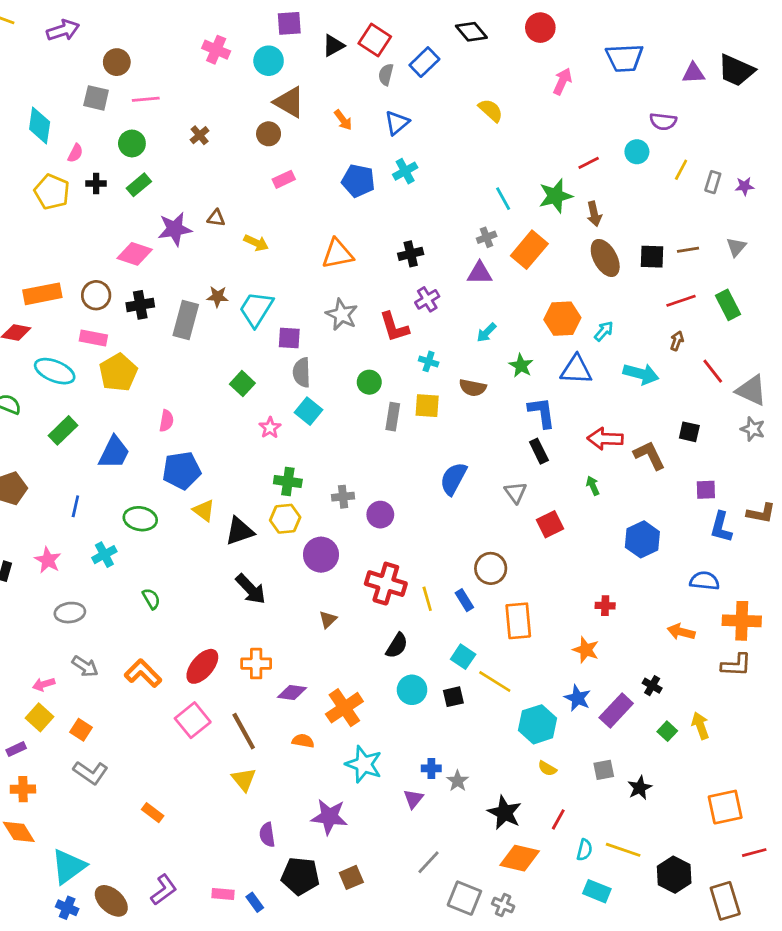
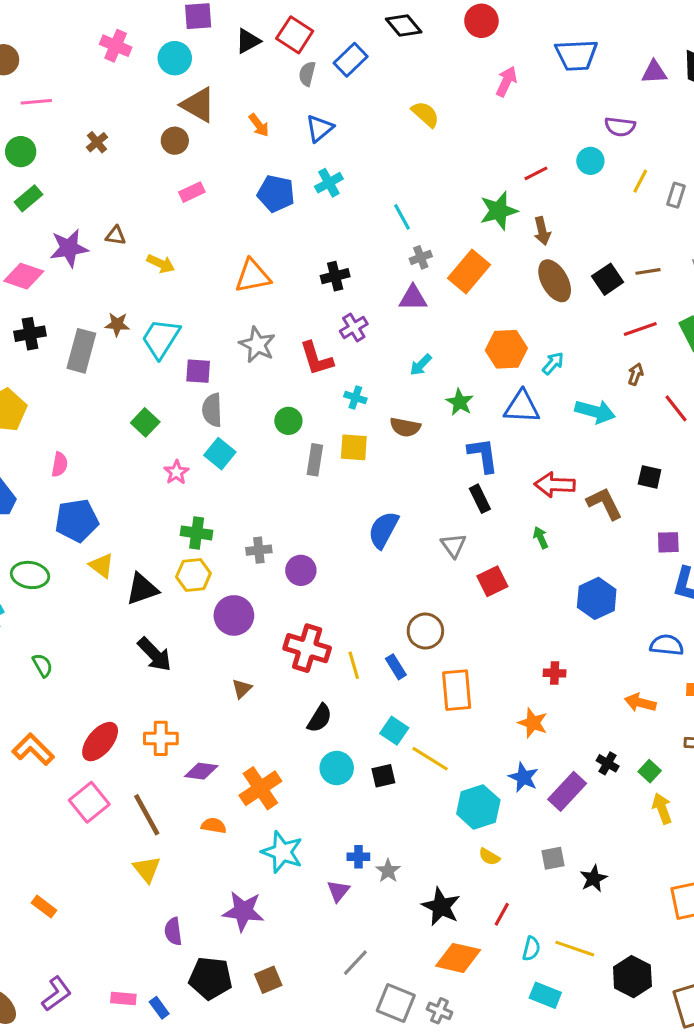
cyan line: (503, 199) -> (402, 217), moved
black square: (652, 257) -> (608, 279), turned -36
green square: (667, 731) -> (650, 771), moved

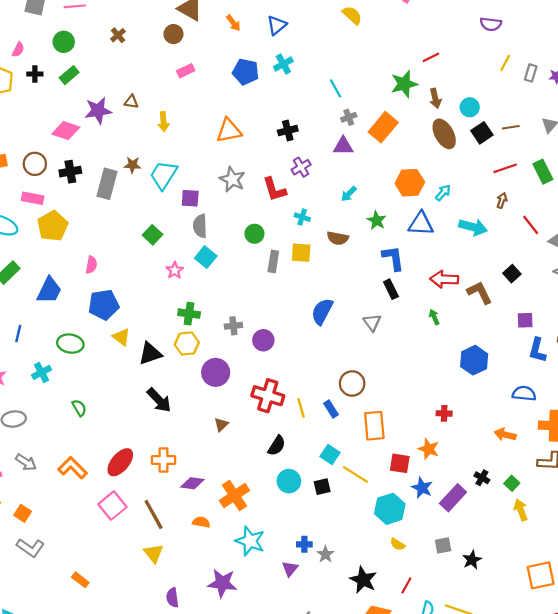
cyan circle: (590, 161) -> (470, 107), moved
yellow arrow: (161, 264) -> (164, 122), turned 60
black square: (650, 477) -> (512, 274), turned 35
red square: (492, 581) -> (400, 463), moved, turned 35

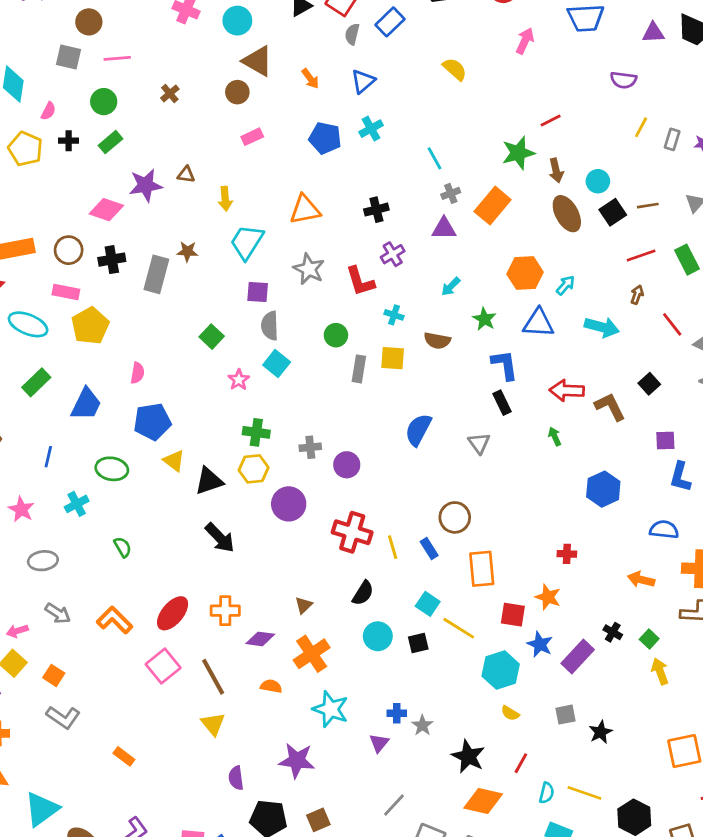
cyan trapezoid: (164, 175) -> (247, 242), moved
brown triangle: (221, 425) -> (304, 605), moved

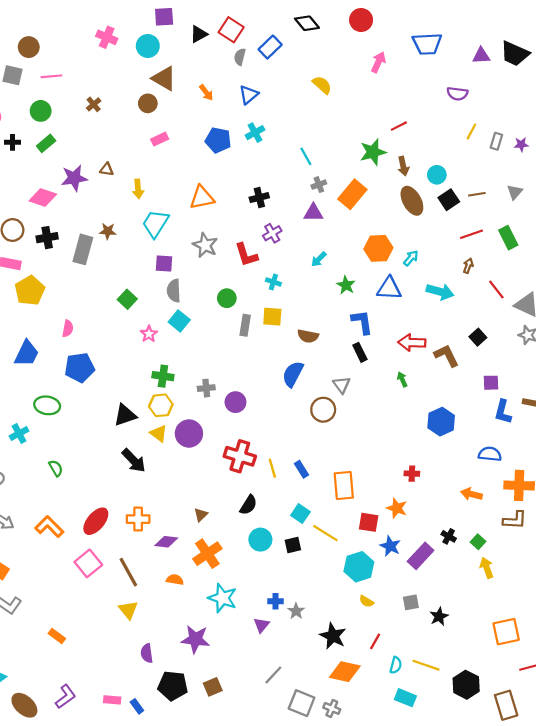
brown semicircle: (437, 341) -> (308, 336), moved
yellow triangle: (174, 461) -> (159, 434), moved
brown circle: (455, 517) -> (323, 410), moved

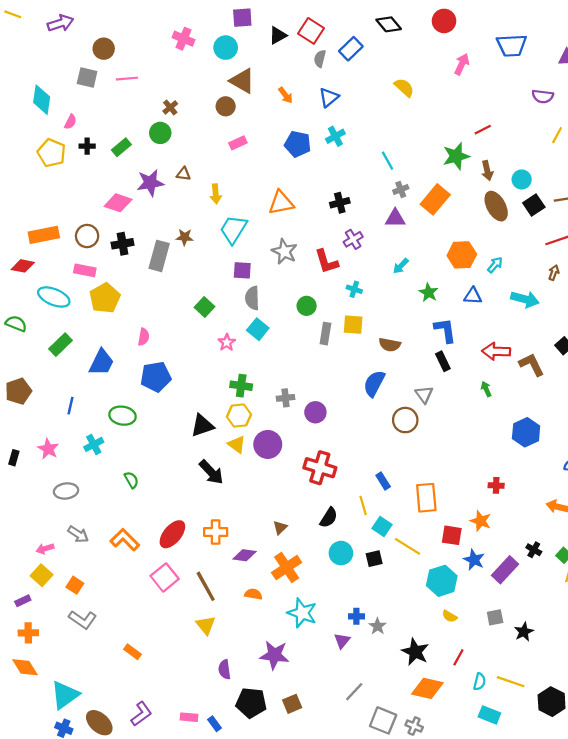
green circle: (41, 111) -> (160, 133), moved
blue triangle: (389, 288) -> (473, 296), size x0.7
yellow line: (272, 468) -> (363, 505), moved

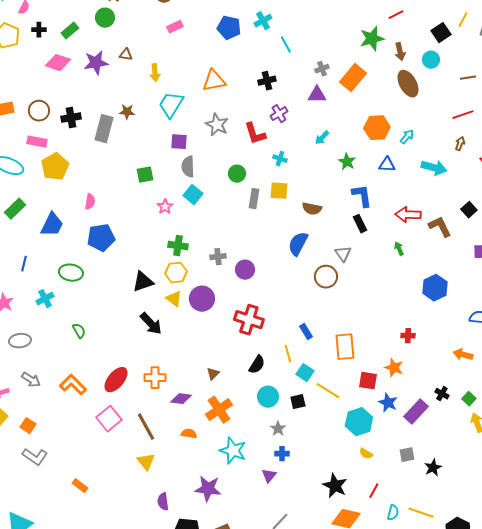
cyan line: (387, 161) -> (286, 45), moved
pink diamond: (118, 203) -> (58, 63), moved
black square: (534, 205) -> (441, 33), moved
green square: (205, 307) -> (145, 175), turned 36
gray star: (378, 626) -> (278, 429), moved

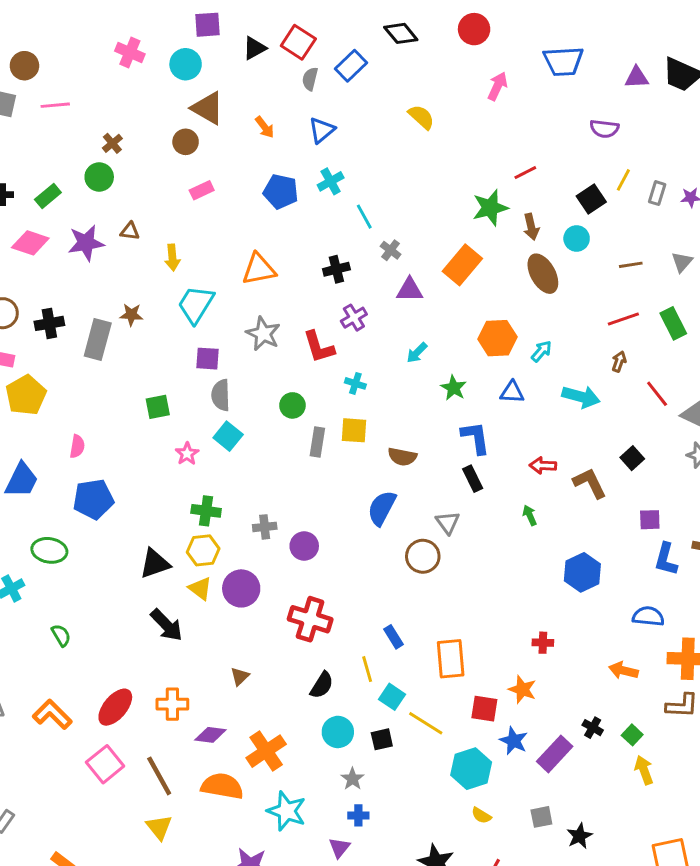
gray cross: (322, 69) -> (391, 250), moved, turned -32
red arrow: (408, 215) -> (543, 465), size x0.7
brown triangle: (213, 374) -> (240, 676), moved
orange semicircle: (189, 434) -> (222, 786), size x1.8

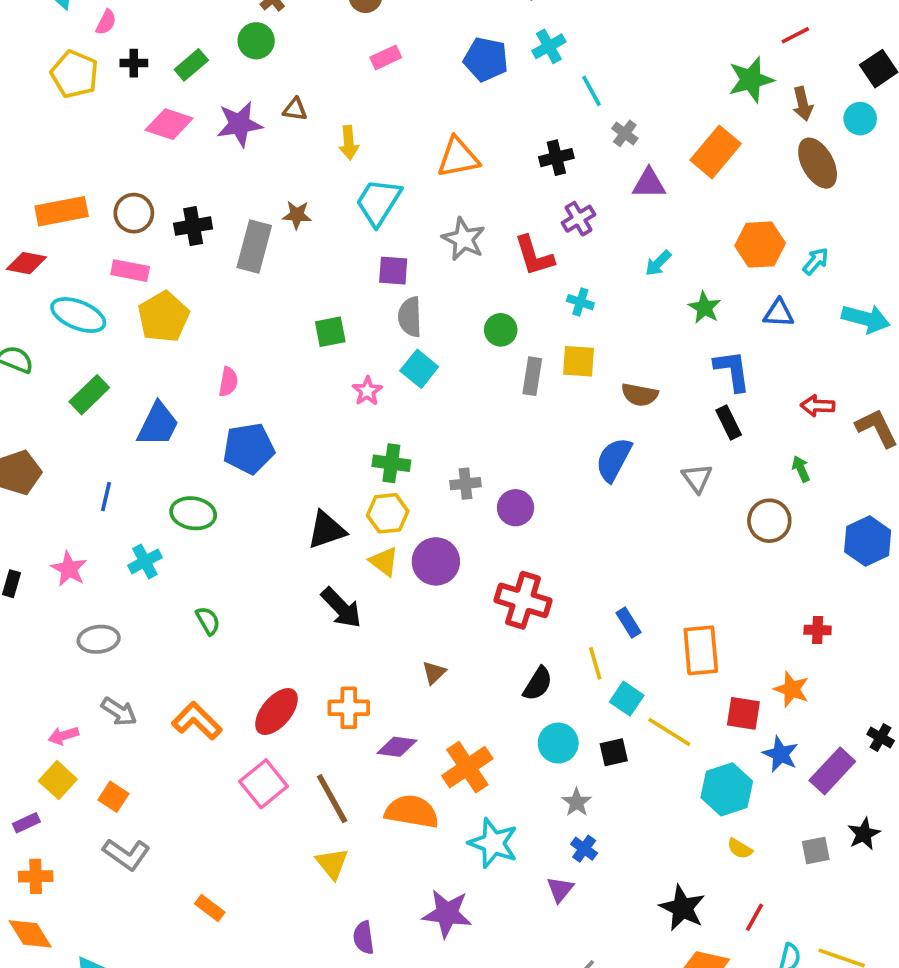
brown circle: (423, 556) -> (769, 521), moved
blue cross: (358, 815) -> (584, 849), turned 36
black star: (579, 836) -> (864, 834), moved

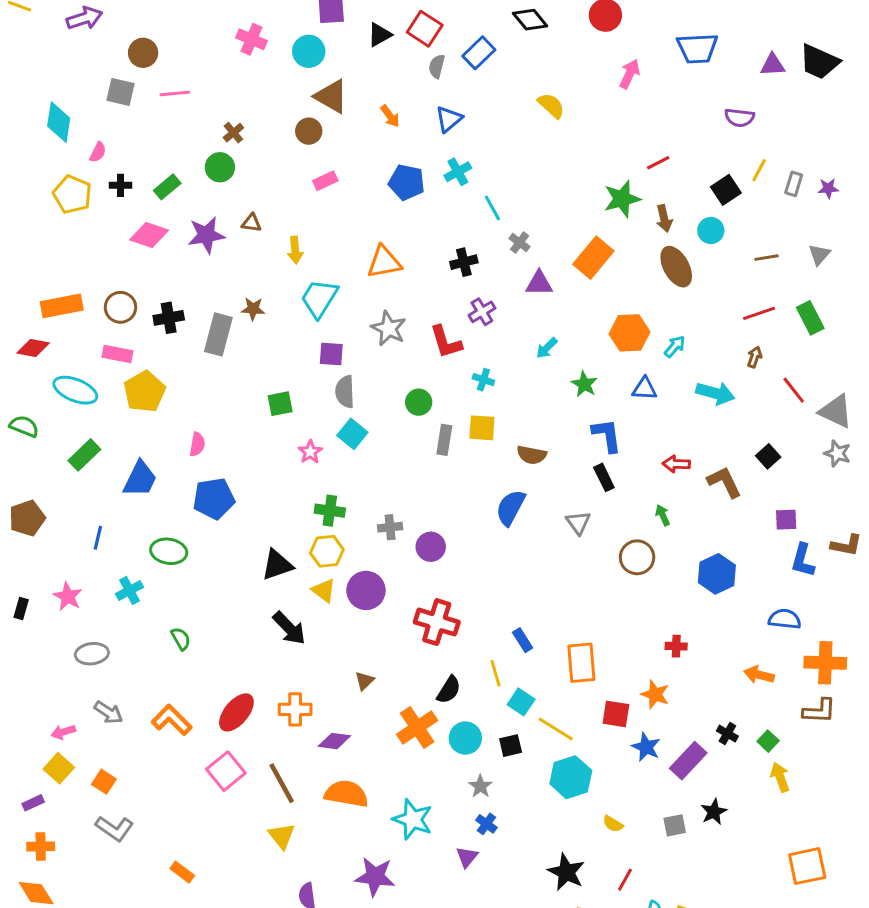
orange cross: (467, 767) -> (417, 727), moved
cyan hexagon: (727, 789) -> (571, 777), moved

